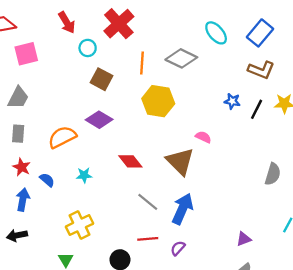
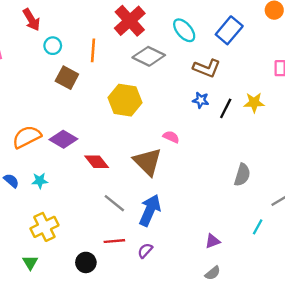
red cross: (119, 24) -> (130, 21), moved
orange line: (142, 63) -> (93, 50), moved
brown L-shape: (261, 70) -> (207, 68), moved
purple diamond: (99, 120) -> (63, 139), moved
cyan star: (84, 175) -> (40, 181), moved

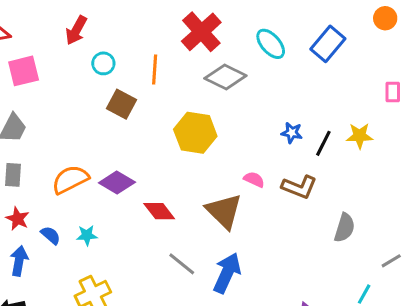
red arrow: (31, 20) -> (76, 30), turned 60
brown L-shape: (207, 68) -> (299, 187), moved

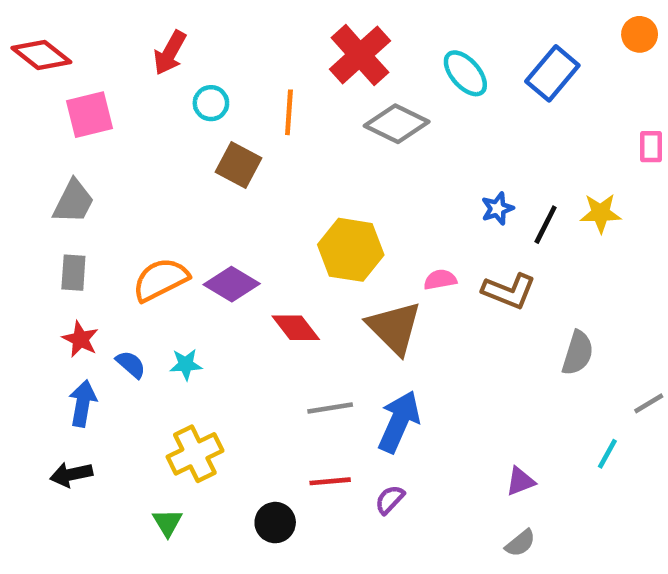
yellow hexagon: (195, 133) -> (351, 250), moved
blue star: (292, 133) -> (497, 209), turned -30
pink semicircle: (254, 179) -> (440, 280), turned -35
gray line: (182, 264) -> (330, 408), turned -48

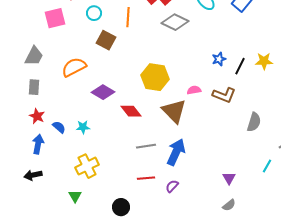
pink square: (90, 115) -> (55, 18), moved
orange semicircle: (161, 280) -> (74, 67), moved
purple triangle: (520, 481) -> (229, 178), turned -40
black circle: (275, 523) -> (121, 207), moved

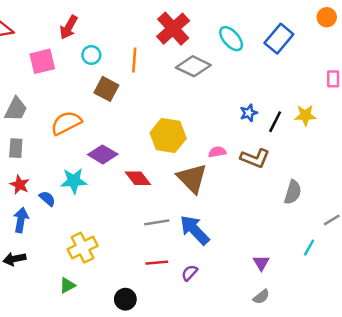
cyan star: (83, 127) -> (74, 181), moved, size x1.5
blue arrow: (176, 152) -> (195, 230), turned -68
green triangle: (75, 196) -> (67, 285), turned 32

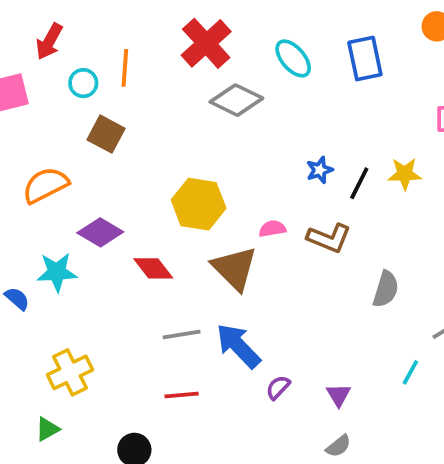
blue rectangle: (279, 39) -> (365, 58), turned -52
orange line: (134, 60) -> (125, 68), moved
purple semicircle: (190, 273) -> (278, 387), moved

